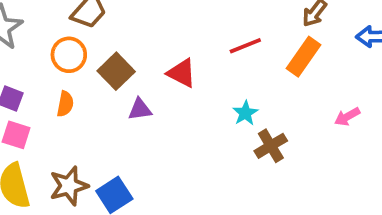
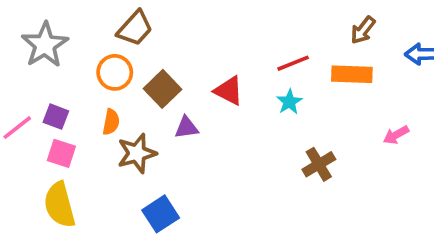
orange rectangle: (304, 57) -> (352, 74), turned 57
cyan star: (245, 113) -> (289, 102), moved
brown star: (69, 186) -> (137, 153), moved

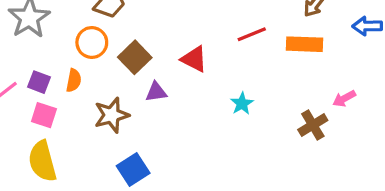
cyan star: (289, 102) -> (242, 104), moved
orange semicircle: (111, 122) -> (74, 80), moved
brown cross: (319, 164) -> (313, 125), moved

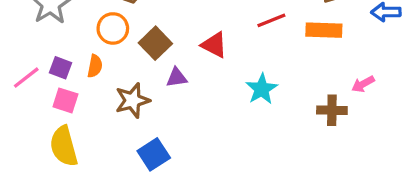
cyan star: (242, 104) -> (262, 89), size x1.4
brown cross: (313, 125) -> (332, 110), turned 32

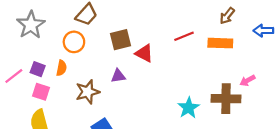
brown square: (155, 43) -> (120, 40), moved, turned 30
cyan star: (262, 89) -> (189, 108), moved
brown cross: (332, 110) -> (226, 99), size x1.4

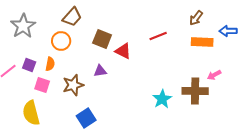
brown square: (120, 40) -> (102, 39), turned 36
orange rectangle: (220, 43) -> (202, 42), moved
pink square: (41, 92) -> (42, 85), moved

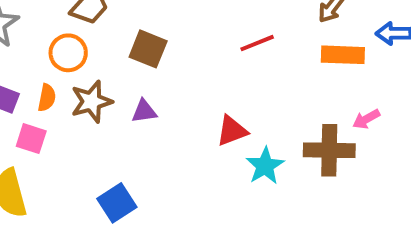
red triangle: (123, 51) -> (232, 131), moved, turned -48
brown star: (73, 85) -> (92, 102), moved

